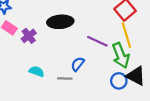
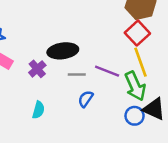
purple cross: (29, 36) -> (37, 69), moved
cyan semicircle: (37, 71) -> (38, 110), turned 88
gray line: (65, 78) -> (77, 74), moved

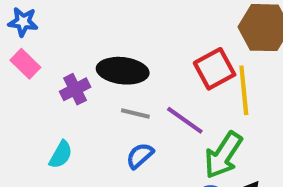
red square: (137, 33) -> (215, 69), moved
yellow line: (140, 62) -> (244, 90), moved
green arrow: (135, 86) -> (223, 155), turned 44

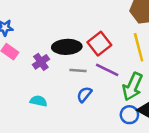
red square: (215, 69) -> (99, 44), moved
cyan semicircle: (61, 155) -> (39, 101), turned -98

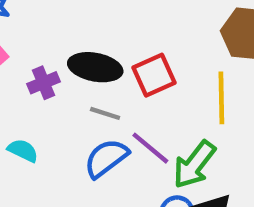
purple line: (107, 70) -> (150, 148), moved
blue semicircle: (84, 94) -> (106, 158), size x1.5

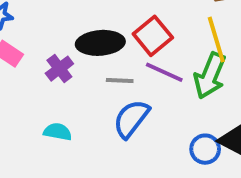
purple line: (150, 148) -> (164, 72), moved
green arrow: (194, 165) -> (210, 76), moved

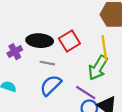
purple line: (164, 72) -> (86, 93), moved

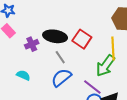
red square: (69, 41) -> (82, 39), turned -30
gray line: (47, 63) -> (60, 57), turned 40

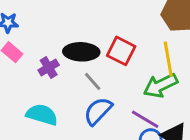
green arrow: (105, 66) -> (160, 86), turned 35
cyan semicircle: (23, 75) -> (42, 115), size x1.5

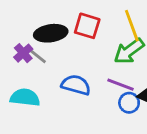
gray line: (93, 81) -> (38, 56), moved
blue semicircle: (98, 111) -> (76, 85), turned 72

